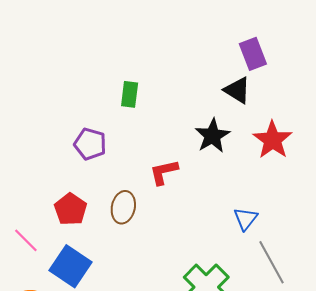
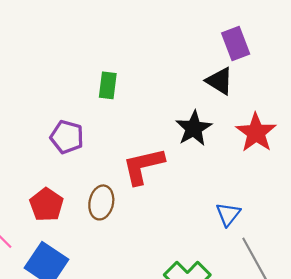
red L-shape: (164, 172) -> (143, 166), size x1.4

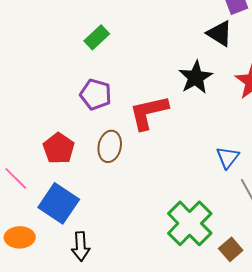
green rectangle: (108, 85) -> (97, 37), moved, turned 40
purple pentagon: (67, 137) -> (96, 94), moved

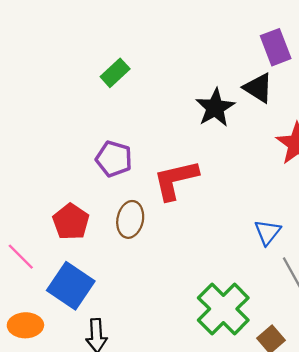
green rectangle: (97, 37) -> (115, 73), moved
black star: (196, 77) -> (215, 108), moved

